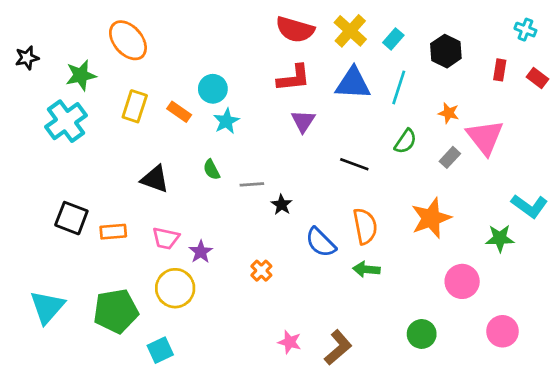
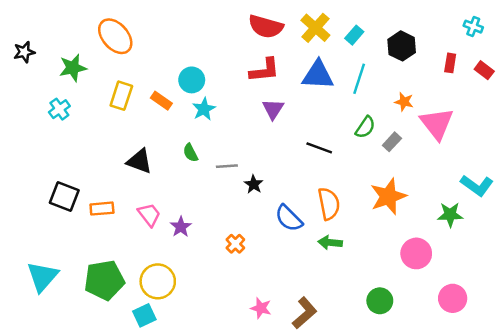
cyan cross: (66, 121) -> (59, 109), size x0.6
gray rectangle: (450, 157) -> (392, 142), moved
pink trapezoid: (166, 238) -> (149, 215), turned -140
yellow circle: (175, 288) -> (158, 281), moved

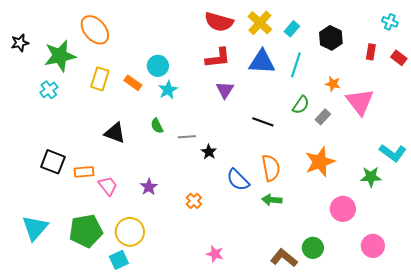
green star: (73, 68) -> (60, 56), size x1.4
pink trapezoid: (149, 215) -> (108, 186), moved
brown L-shape: (305, 313) -> (284, 258), moved, turned -100

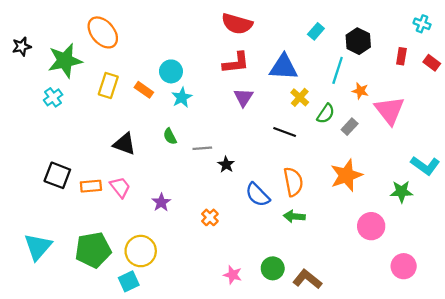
yellow cross: (260, 23) -> (300, 97), moved, size x0.7
cyan line: (296, 65) -> (338, 70), moved
pink trapezoid: (108, 186) -> (120, 187), moved
green circle: (313, 248) -> (273, 268), moved

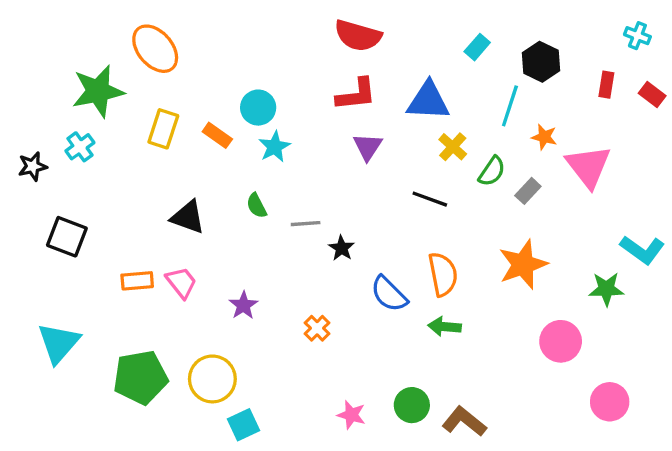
black star: (22, 47) -> (33, 166), moved
black square: (57, 175) -> (67, 237), moved
cyan triangle: (38, 247) -> (59, 343), moved
cyan square: (129, 281) -> (243, 425), moved

